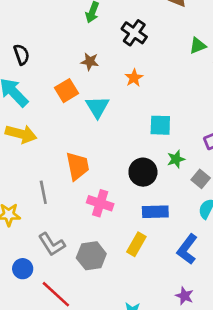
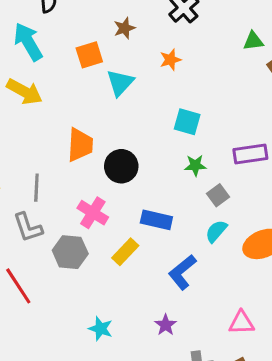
brown star: (90, 62) -> (124, 28), turned 30
black circle: (143, 172) -> (121, 166), moved
gray line: (43, 192) -> (36, 188), moved
pink cross: (100, 203) -> (93, 213), moved

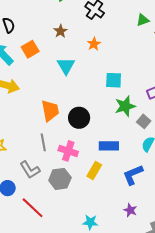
orange square: (89, 55) -> (30, 49), moved
green star: (195, 165) -> (125, 106), size x1.5
gray line: (36, 188) -> (43, 142), moved
blue L-shape: (182, 272) -> (133, 175), turned 30

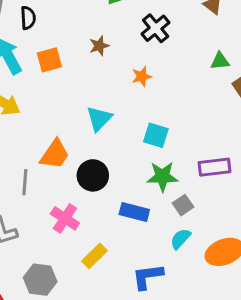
cyan triangle: (66, 66) -> (99, 119), moved
orange trapezoid: (50, 111) -> (55, 154), turned 30
gray line: (43, 142) -> (25, 182), moved
blue rectangle: (109, 146) -> (134, 212), moved
gray hexagon: (60, 179) -> (40, 280), moved

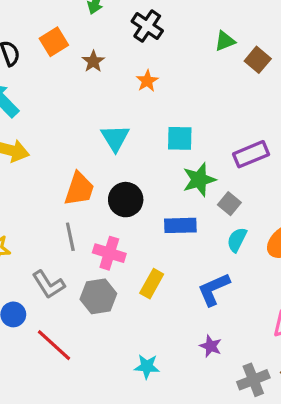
orange square: (49, 60) -> (54, 42), moved
gray line: (25, 182) -> (70, 237), moved
gray hexagon: (40, 280) -> (98, 296), moved

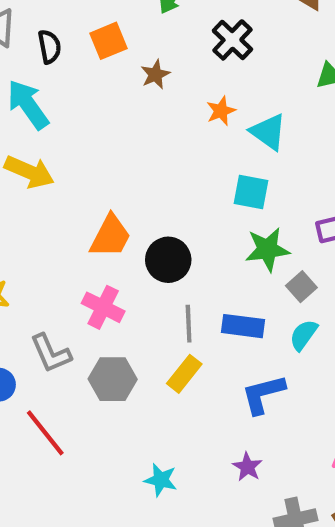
cyan triangle: (115, 138) -> (268, 132), moved, turned -32
blue rectangle: (180, 225) -> (243, 326), moved
gray line: (70, 237) -> (189, 324), moved
pink cross: (109, 253) -> (103, 307), moved

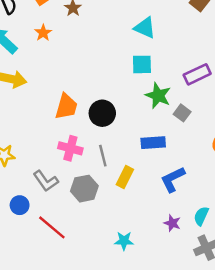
orange star: (221, 111) -> (43, 33), moved
green star: (267, 249) -> (158, 96), turned -30
gray line: (189, 324) -> (103, 156), moved
cyan semicircle: (304, 335) -> (201, 216), moved

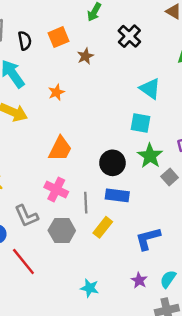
orange star: (43, 33) -> (56, 92), moved
black circle: (102, 113) -> (112, 163), moved
blue rectangle: (153, 143) -> (117, 195), moved

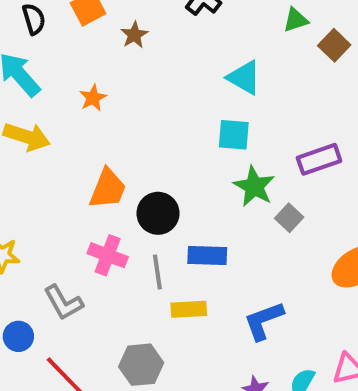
black circle: (112, 163) -> (158, 213), moved
yellow rectangle: (103, 227) -> (189, 309), turned 54
gray hexagon: (62, 231) -> (141, 365), moved

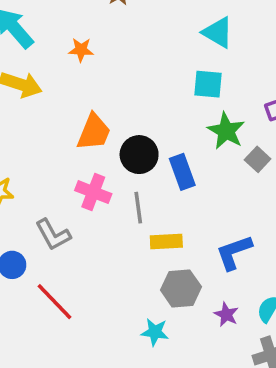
orange star: (93, 98) -> (81, 50), turned 30
blue rectangle: (207, 255) -> (182, 172), moved, turned 68
gray hexagon: (141, 365) -> (181, 288), moved

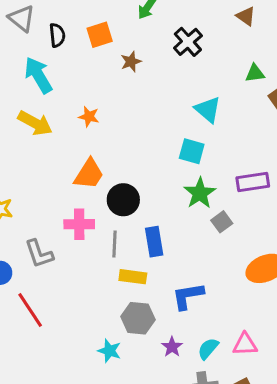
orange star: (81, 50) -> (89, 117), moved
blue rectangle: (182, 172) -> (154, 242), moved
pink cross: (93, 192) -> (79, 224), turned -32

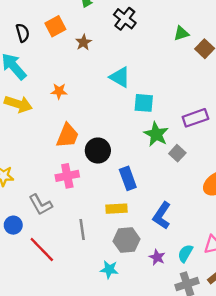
cyan triangle: (208, 110) -> (120, 77), moved
gray line: (114, 244) -> (82, 230), moved
blue L-shape: (188, 296) -> (162, 216), turned -36

